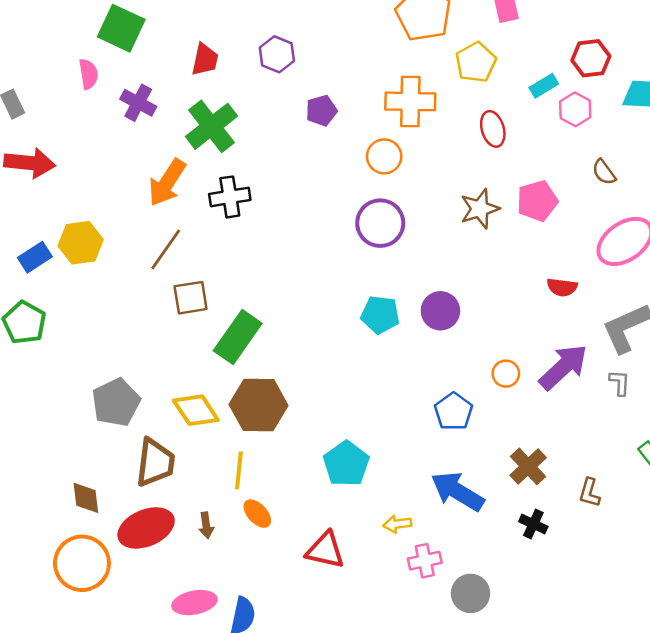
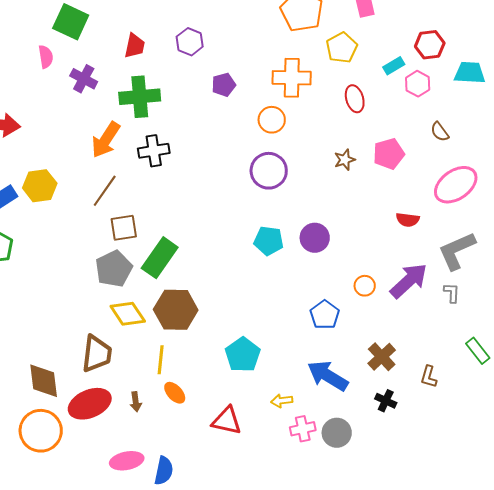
green cross: (211, 126) -> (140, 97), turned 33
brown star: (480, 209) -> (345, 160), size x0.7
gray pentagon: (116, 402) -> (114, 269), moved
brown diamond: (86, 498) -> (44, 381), size x1.4
gray circle: (471, 593) -> (337, 433), moved

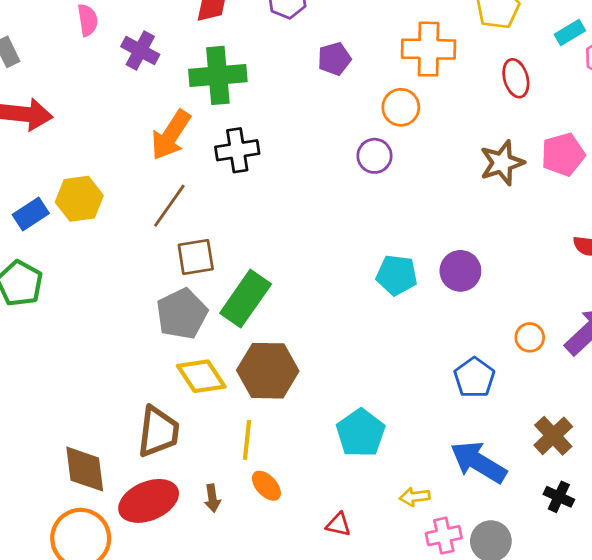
brown star: (345, 160) -> (502, 163), size x1.5
purple circle: (269, 171) -> (374, 156), moved, size x0.7
red triangle: (227, 421) -> (338, 525), size x0.6

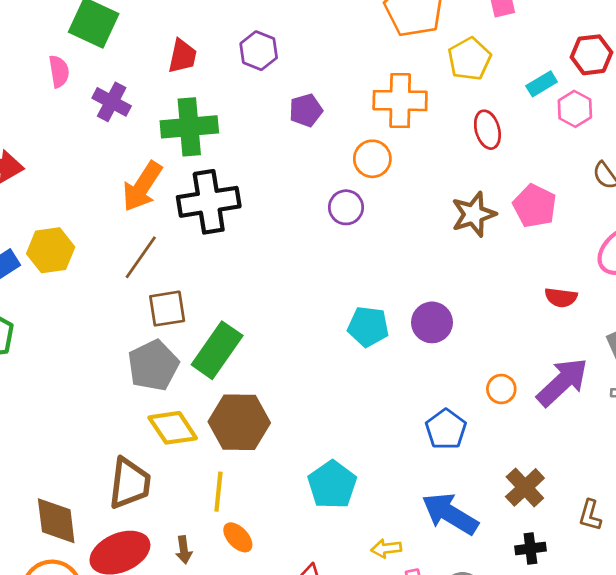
black cross: (237, 150) -> (209, 202), size x1.4
pink pentagon: (563, 154) -> (535, 206), turned -30
black cross: (559, 497) -> (530, 548), turned -32

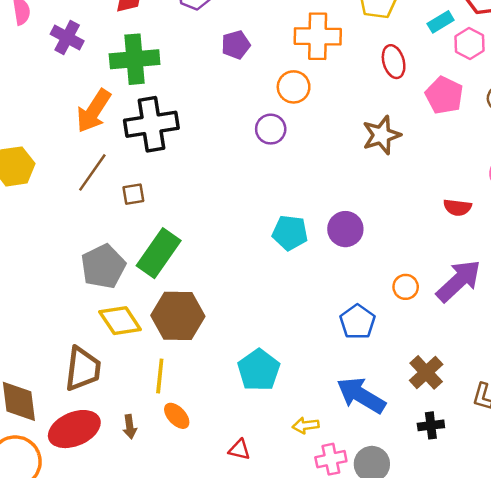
pink pentagon: (535, 206) -> (444, 95), moved
brown square: (167, 309) -> (133, 194), moved, size x0.7

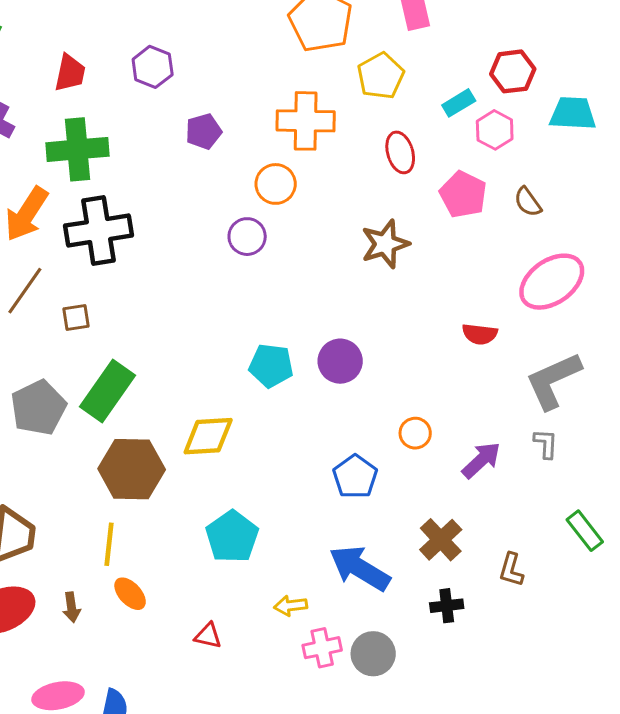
purple arrow: (459, 281) -> (481, 460), moved, size x0.7
yellow diamond: (120, 321) -> (208, 436), moved, turned -60

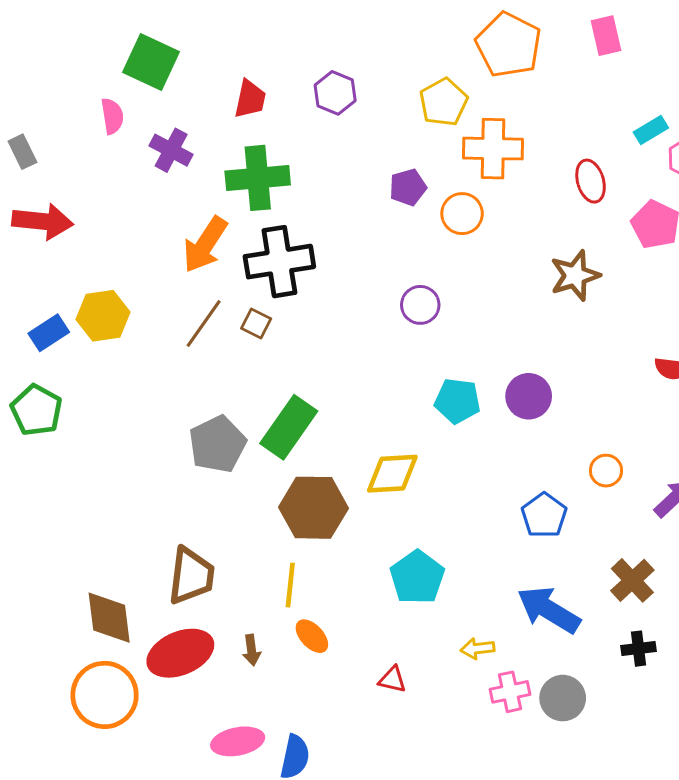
yellow pentagon: (381, 76) -> (443, 102), moved
purple pentagon: (204, 131) -> (408, 187), moved
purple circle: (247, 237) -> (420, 305), moved
brown square: (76, 318) -> (256, 323), moved, turned 36

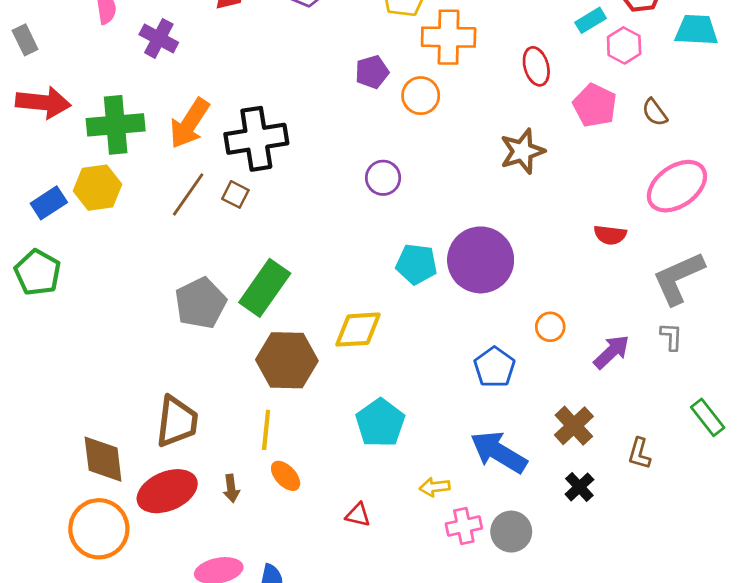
green cross: (258, 178) -> (116, 125), moved
purple circle: (529, 396) -> (481, 260), size x1.6
black cross: (639, 649) -> (579, 487), turned -36

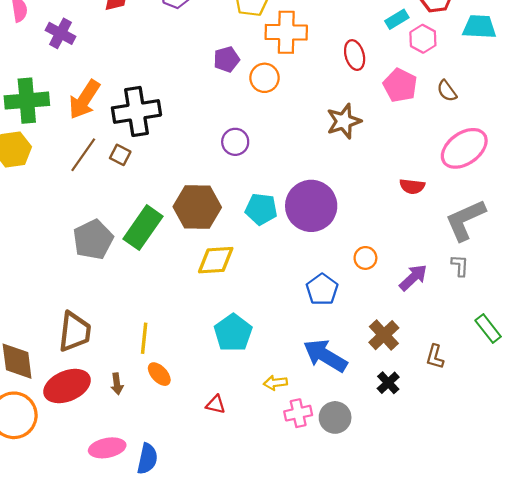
brown hexagon: (287, 360) -> (197, 207), moved

